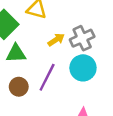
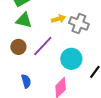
gray cross: (82, 38) -> (79, 23), turned 30
cyan circle: (83, 68) -> (71, 59), moved

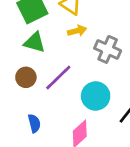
yellow arrow: (58, 19) -> (77, 31), moved

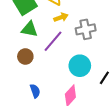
gray cross: (108, 49) -> (86, 29), turned -30
purple line: (58, 77) -> (53, 41), moved

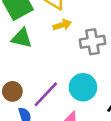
purple line: (53, 41) -> (46, 94), moved
brown circle: (25, 57) -> (12, 91), moved

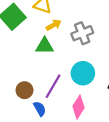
green triangle: (22, 38) -> (45, 46), moved

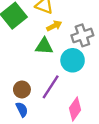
cyan circle: (83, 73) -> (73, 60), moved
blue semicircle: (40, 109) -> (22, 109), moved

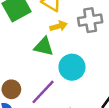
gray cross: (82, 35) -> (90, 20), moved

